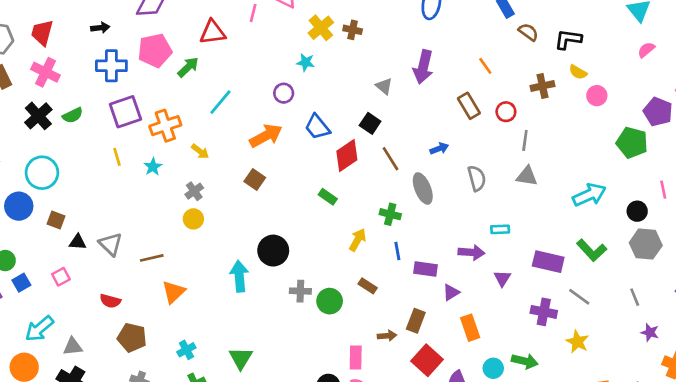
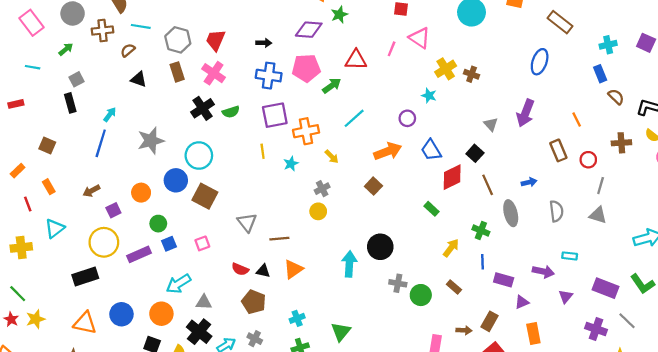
brown square: (56, 220) -> (205, 196), size x1.6
black triangle: (78, 242) -> (263, 271), moved

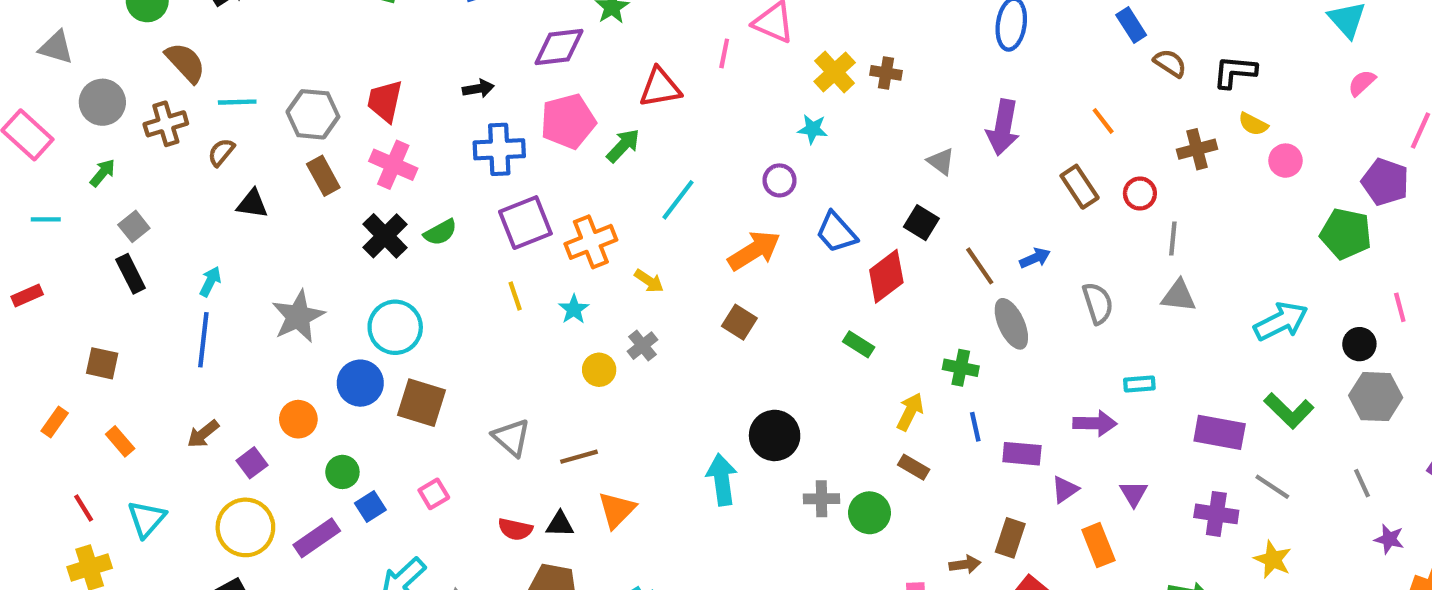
brown line: (488, 185) -> (980, 266), moved
red line: (28, 204) -> (84, 508), moved
yellow circle: (318, 211) -> (599, 370), moved
brown rectangle: (454, 287) -> (914, 467), moved
purple triangle: (566, 296) -> (1134, 494), moved

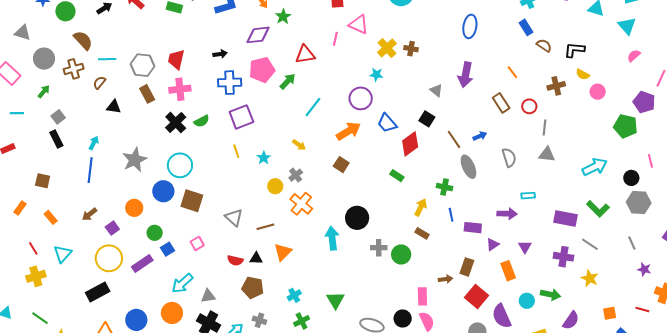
pink cross: (393, 165) -> (180, 89), turned -30
purple circle: (780, 180) -> (361, 98), size x1.5
orange cross: (591, 242) -> (301, 204), moved, turned -30

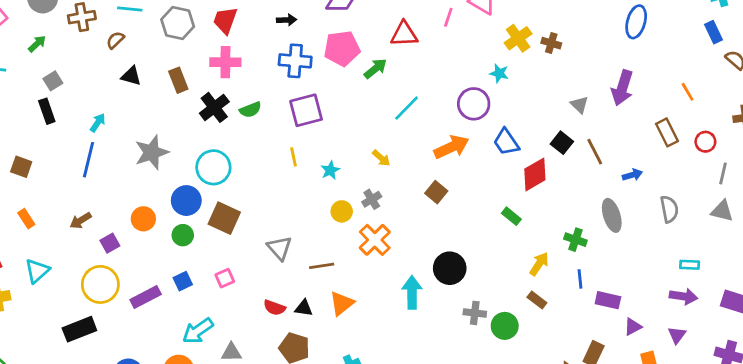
brown rectangle: (147, 94) -> (178, 80), moved
brown line: (454, 139) -> (595, 152), moved
purple arrow: (507, 214) -> (683, 296), moved
green circle: (155, 233) -> (183, 235), moved

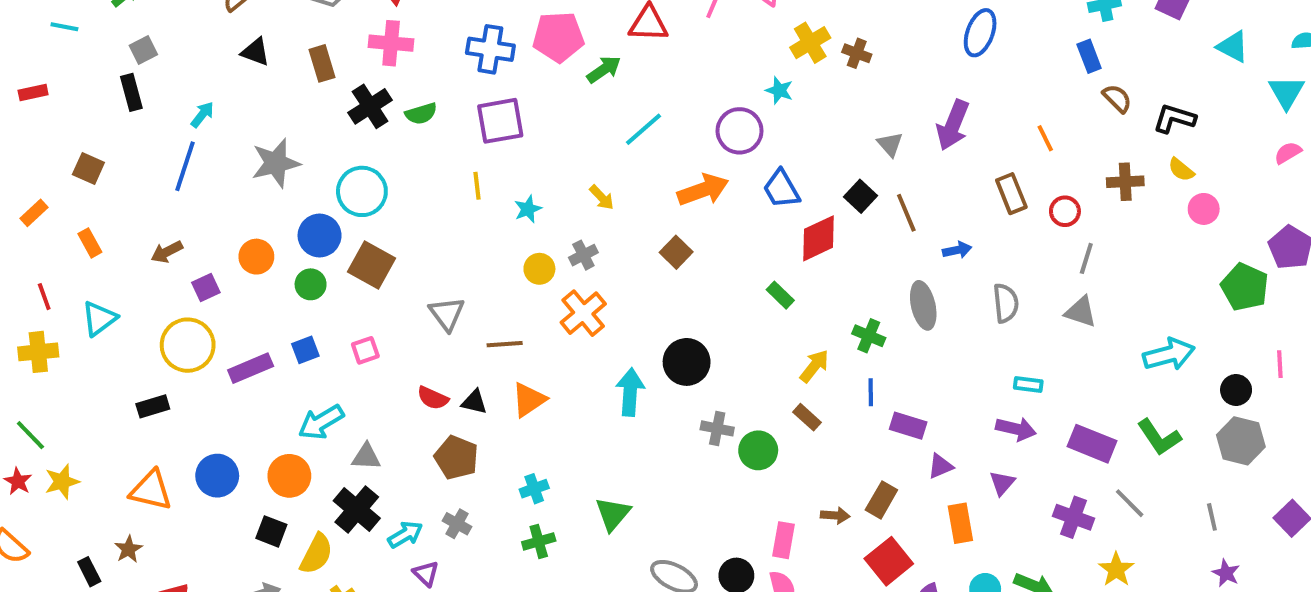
black rectangle: (79, 329) -> (153, 406), size x0.7

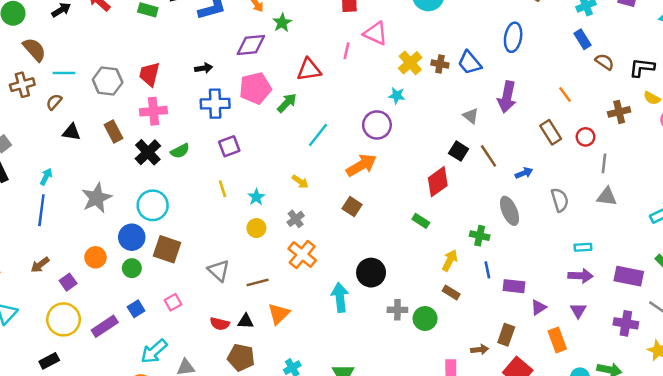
purple square: (500, 121) -> (229, 146), size x0.7
blue trapezoid: (781, 189) -> (470, 63), moved
yellow circle: (539, 269) -> (256, 228), moved

